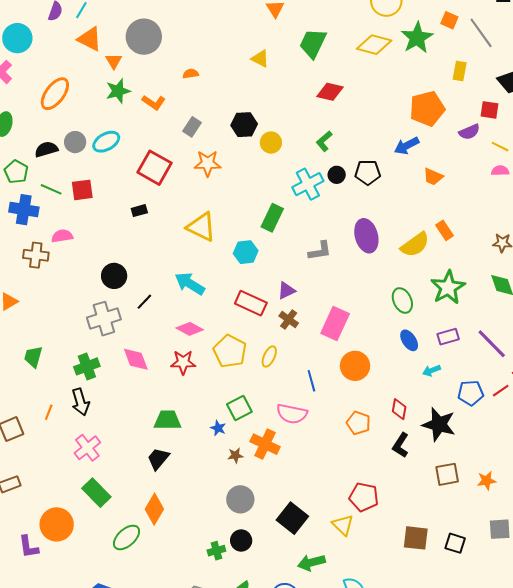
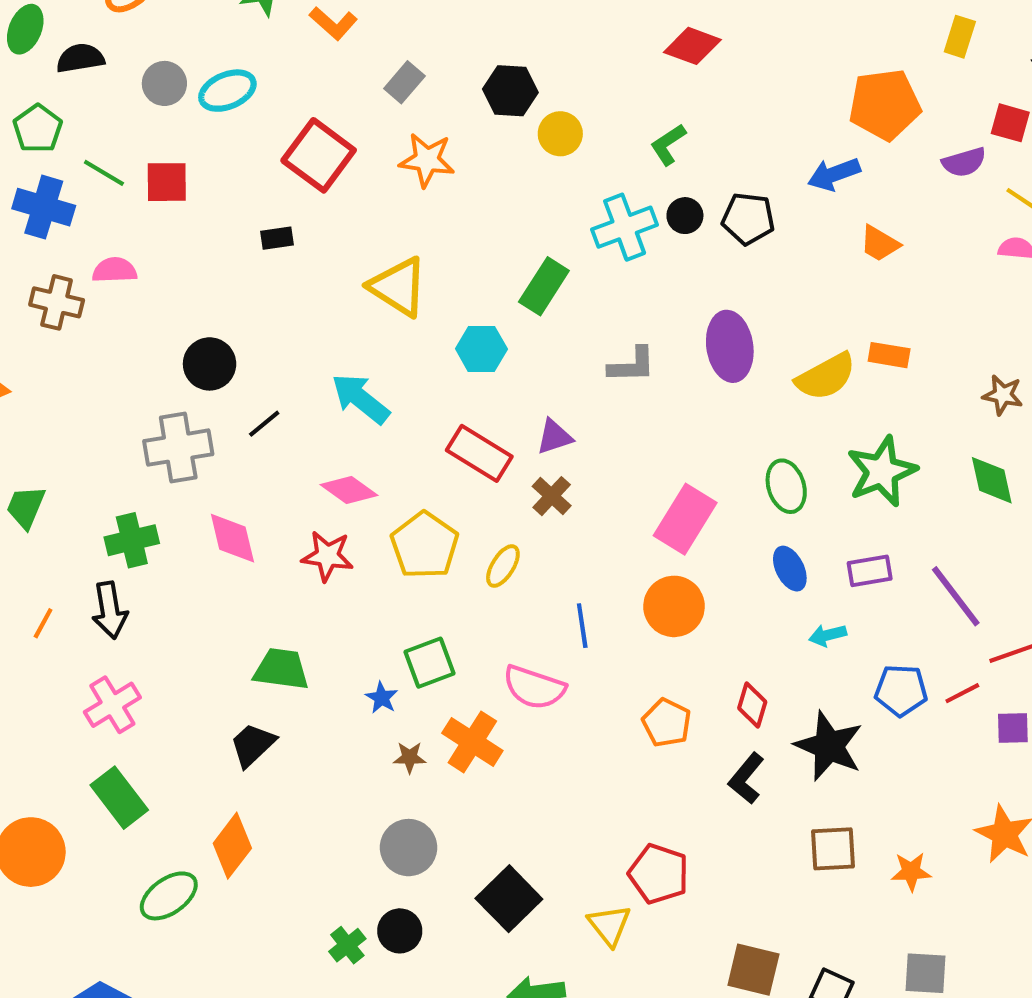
black semicircle: (46, 149) -> (80, 58), moved
orange rectangle: (444, 230) -> (889, 355), turned -54
pink rectangle: (335, 323) -> (685, 519), moved
green cross: (216, 551) -> (347, 945), turned -30

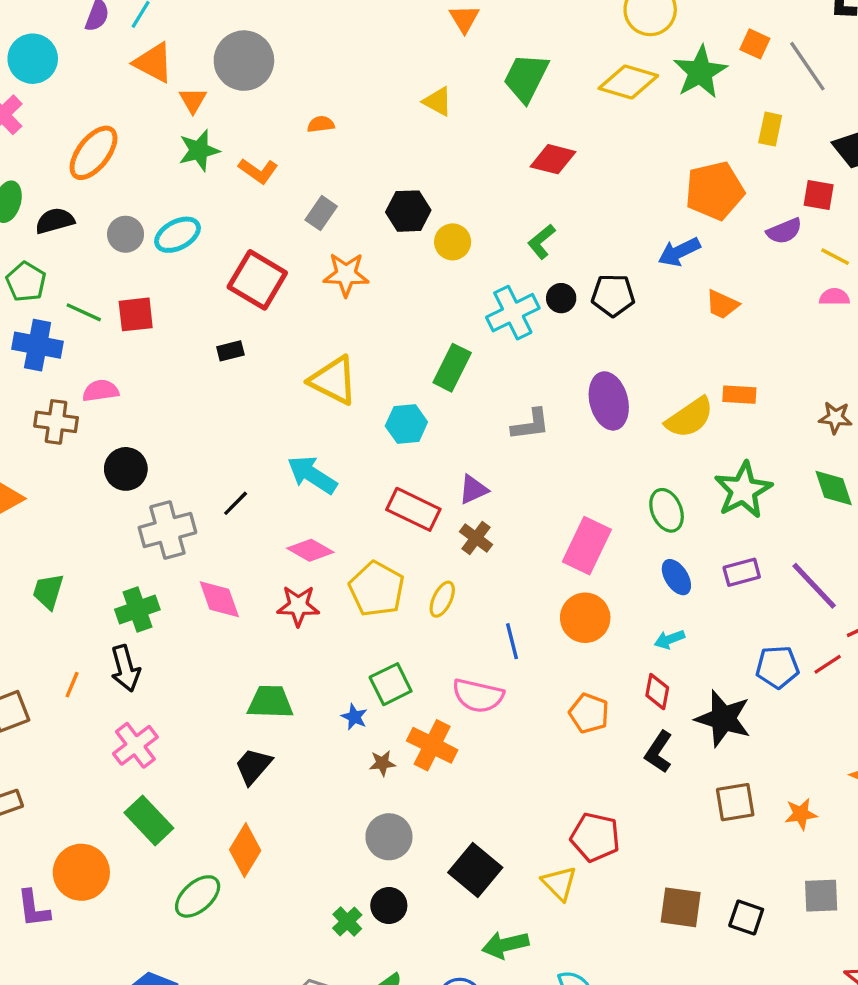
black circle: (210, 364) -> (126, 469), moved
cyan arrow: (828, 635) -> (669, 639), moved

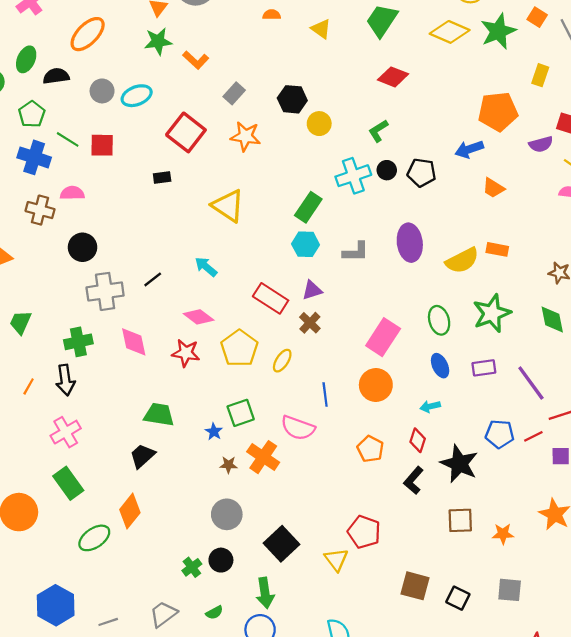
orange semicircle: (321, 124) -> (272, 15), moved
cyan hexagon: (406, 424) -> (306, 244), moved
cyan arrow: (312, 475) -> (206, 267), size x0.7
green arrow: (505, 945) -> (265, 593), moved, turned -92

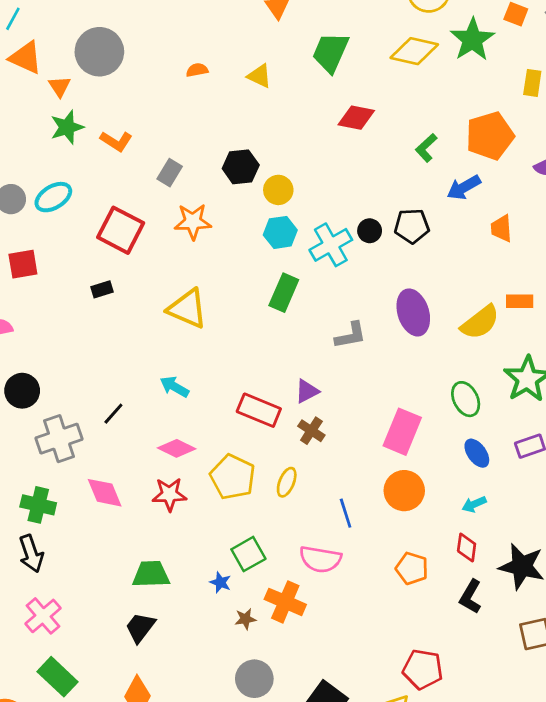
green L-shape: (378, 131) -> (426, 148), moved
orange trapezoid: (493, 188) -> (501, 228), turned 65
cyan hexagon: (306, 244) -> (280, 232), moved
green cross: (78, 342) -> (38, 505), turned 36

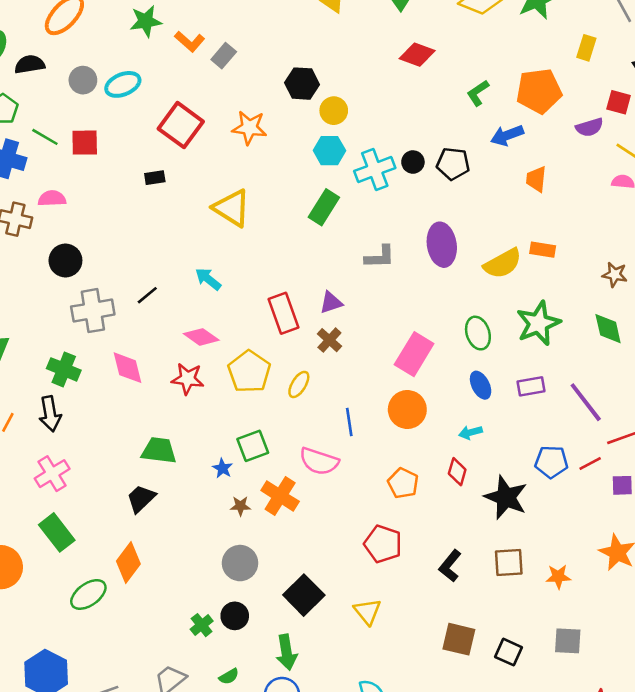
gray rectangle: (170, 173) -> (224, 56), moved
red rectangle: (259, 410) -> (283, 313), turned 39
black L-shape: (471, 597) -> (450, 566), moved
red pentagon: (423, 669) -> (383, 544), moved

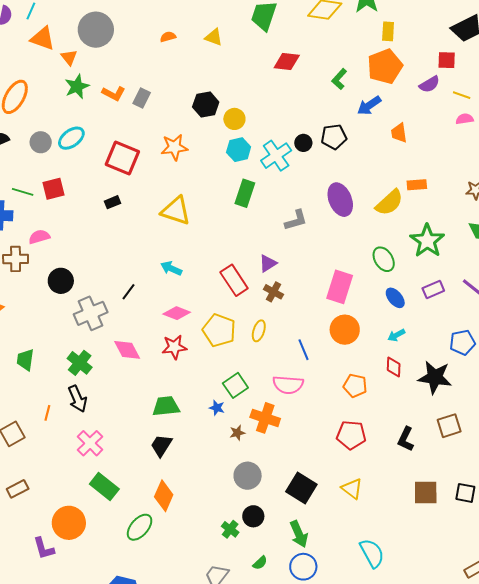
yellow rectangle: (586, 48) -> (388, 31), moved
green cross: (64, 369) -> (80, 363), turned 30

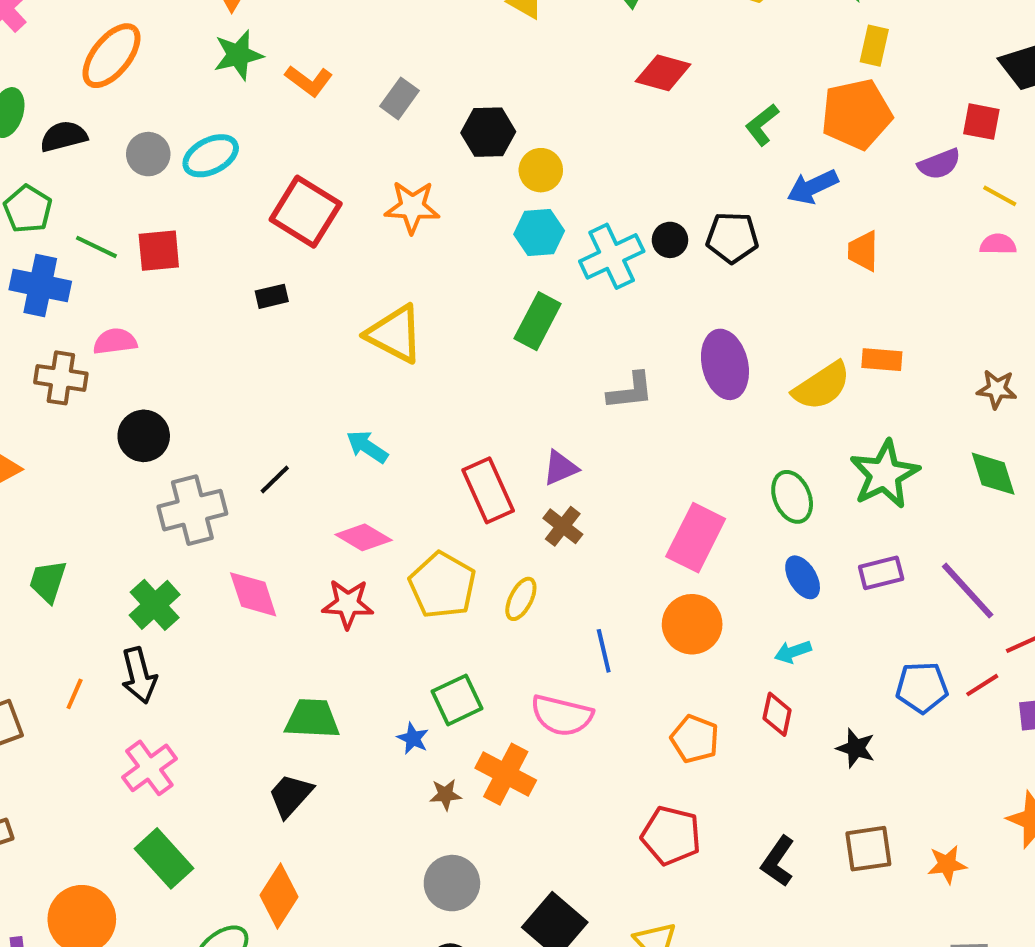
gray rectangle: (142, 98) -> (400, 98), moved
black star: (435, 377) -> (856, 748), size x0.6

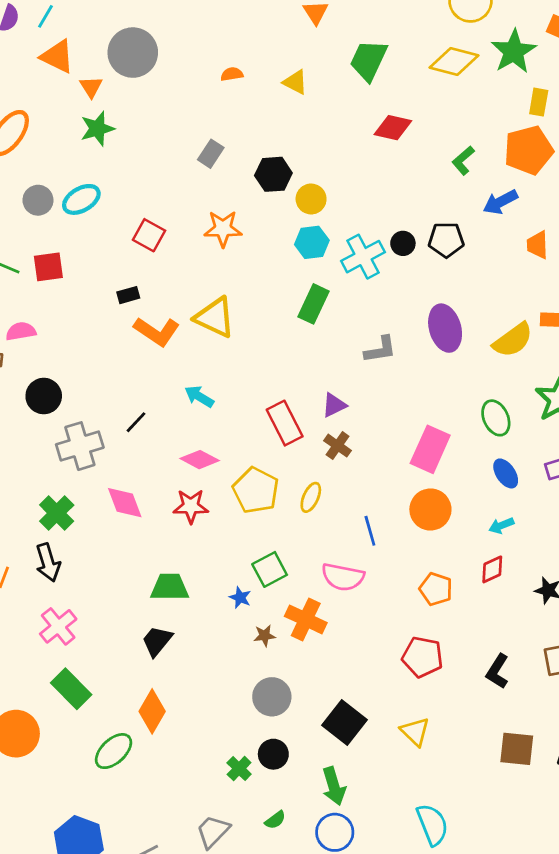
orange L-shape: (309, 81) -> (157, 331), moved, size x1.4
red square: (306, 212) -> (149, 235), size x0.7
red diamond: (777, 714) -> (492, 569), turned 56

